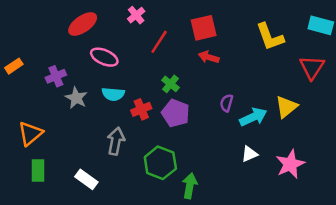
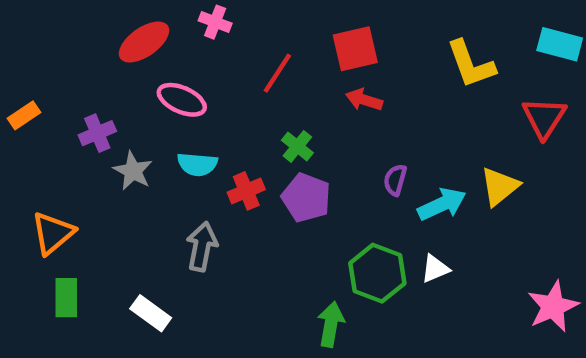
pink cross: (136, 15) -> (215, 22), moved, turned -30
green hexagon: (160, 163) -> (377, 273), moved
pink star: (290, 164) -> (553, 307), moved

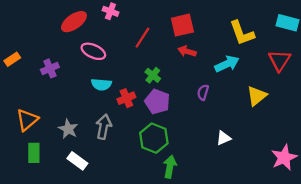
gray star: (133, 171) -> (68, 129), moved
cyan arrow: (442, 204) -> (227, 64), moved
green hexagon: (377, 273) -> (154, 138), moved

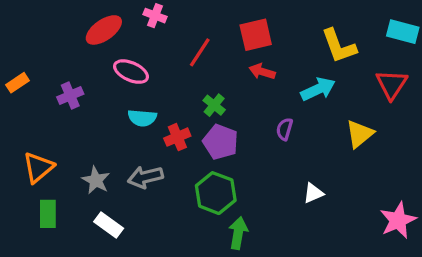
gray arrow: (104, 127) -> (145, 177), turned -115

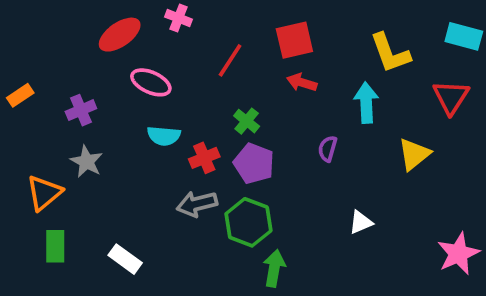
cyan arrow: (318, 89) -> (366, 103), turned -68
gray arrow: (145, 177) -> (197, 204), moved
gray star: (96, 180) -> (86, 162), moved

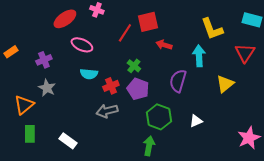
red square: (294, 40) -> (148, 22), moved
purple semicircle: (328, 149) -> (178, 81), size x1.6
green hexagon: (248, 222) -> (159, 117), moved

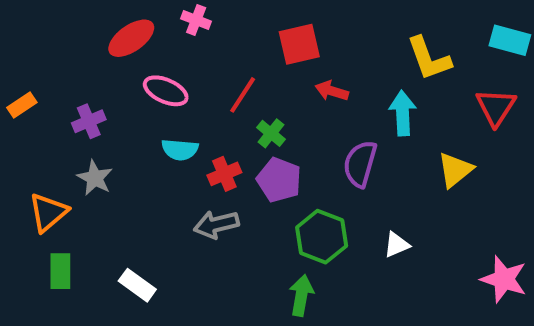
red line: (125, 33) -> (243, 95), moved
pink star: (249, 138) -> (504, 279), turned -30

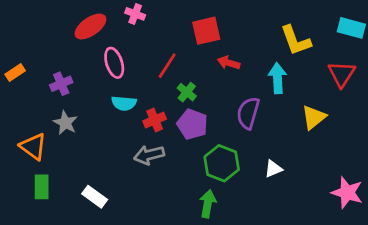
pink ellipse: (166, 91) -> (114, 63), turned 48
orange triangle: (48, 212) -> (33, 147), turned -44

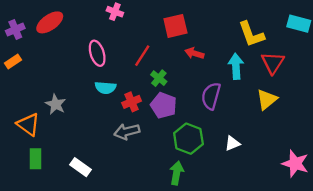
red ellipse: (90, 27) -> (50, 22), moved
red triangle: (342, 74) -> (273, 63), moved
purple cross: (61, 84) -> (15, 30), moved

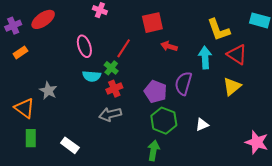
orange rectangle: (13, 62) -> (20, 52), moved
red triangle: (273, 63) -> (237, 54), turned -30
green cross: (159, 78) -> (111, 68), moved
purple pentagon: (164, 105) -> (156, 92), moved

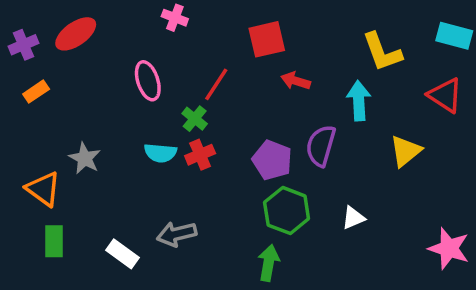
red triangle: (237, 54) -> (445, 95), moved
cyan semicircle: (92, 76) -> (160, 153), moved
gray arrow: (110, 114) -> (177, 234), moved

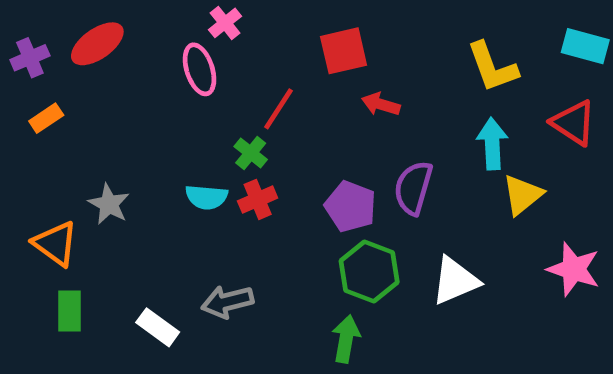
pink cross: (175, 18) -> (225, 23), turned 30
pink ellipse: (148, 81) -> (200, 69), moved
cyan arrow: (359, 101) -> (492, 144), moved
white triangle: (353, 218) -> (455, 281), size x1.6
pink star: (449, 248) -> (574, 269), moved

